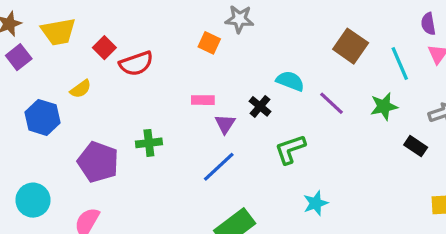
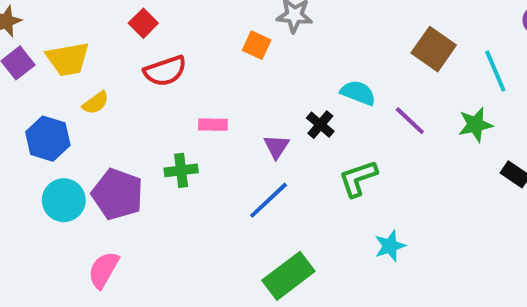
yellow trapezoid: (58, 32) -> (68, 59), moved
red square: (104, 48) -> (143, 23), moved
pink rectangle: (203, 100) -> (213, 125), moved
cyan circle: (33, 200) -> (64, 200), moved

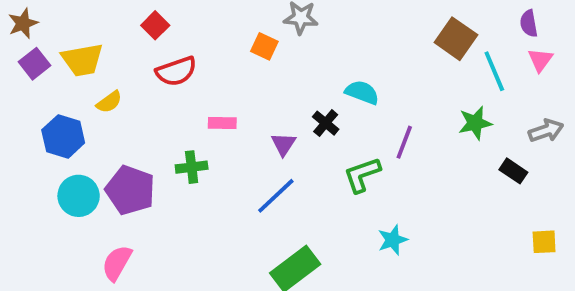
brown square: (434, 49) -> (456, 39), moved
purple line: (410, 121) -> (404, 142), moved, turned 68

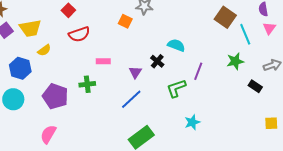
cyan circle: (79, 196) -> (13, 99), moved

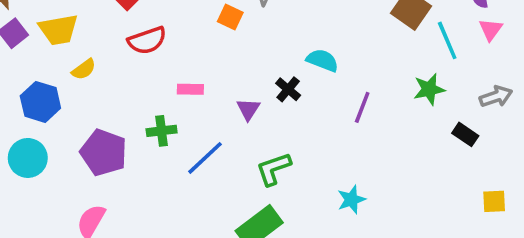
green L-shape: (176, 88) -> (274, 169), moved
blue line: (131, 99) -> (205, 158), moved

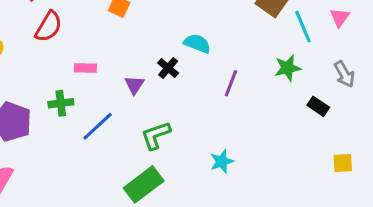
red semicircle: (147, 40) -> (49, 27), turned -40
gray arrow: (496, 96) -> (344, 74), turned 80

